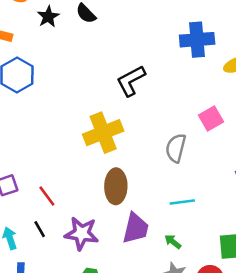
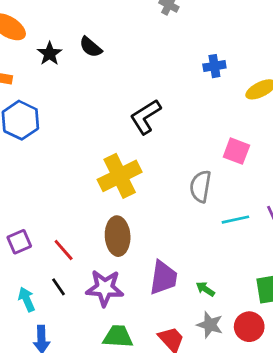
blue cross: (197, 40) -> (214, 66), size x0.6
pink square: (211, 119) -> (236, 151), turned -35
brown ellipse: (116, 186) -> (118, 236), moved
cyan line: (182, 202) -> (235, 220), moved

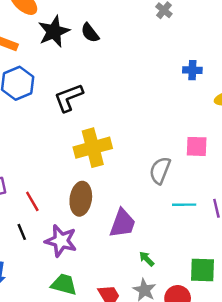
black star: (50, 54) -> (54, 32), size x1.5
black L-shape: (146, 117) -> (69, 98), moved
pink square: (236, 151) -> (197, 146), turned -30
purple trapezoid: (163, 278) -> (122, 223), moved

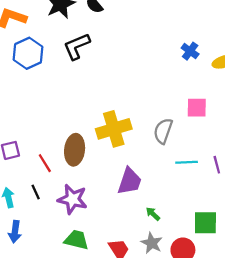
blue cross: (192, 70) -> (190, 51), moved, turned 36
black L-shape: (69, 98) -> (77, 46), moved
yellow cross: (93, 148) -> (114, 129), moved
brown ellipse: (81, 199) -> (75, 150), moved

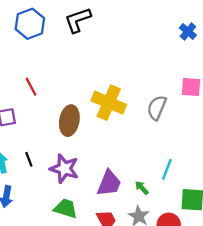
yellow cross: (114, 129) -> (109, 103), turned 36
cyan line: (187, 162) -> (167, 169), moved, turned -70
red line: (45, 163) -> (31, 87), moved
purple trapezoid: (130, 181) -> (109, 183), moved

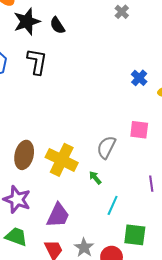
black L-shape: (78, 20) -> (37, 62), turned 116
yellow cross: (109, 103) -> (62, 160), moved
green arrow: (142, 188) -> (95, 178), moved

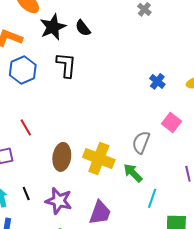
blue cross: (139, 78) -> (157, 81), moved
pink square: (139, 130) -> (171, 122), turned 36
green arrow: (95, 178) -> (133, 173), size x1.5

